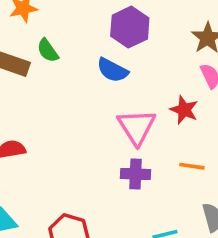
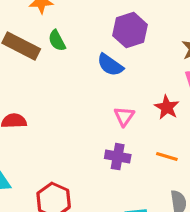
pink triangle: (137, 127) -> (124, 116), size x0.6

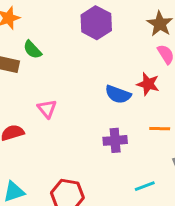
blue semicircle: (110, 65) -> (118, 94), moved
pink triangle: (124, 116) -> (47, 109), moved

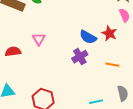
purple cross: (115, 140) -> (80, 57), moved, turned -35

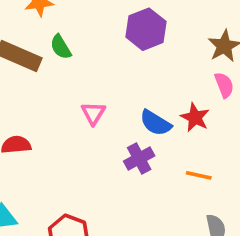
pink triangle: (39, 39) -> (93, 113), moved

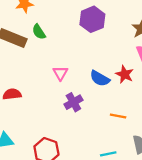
purple cross: (139, 158) -> (73, 102), moved
orange line: (199, 175) -> (118, 116), moved

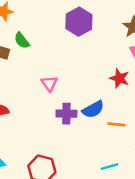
blue semicircle: (100, 78) -> (93, 109), moved, turned -54
purple cross: (73, 102) -> (66, 114), turned 36

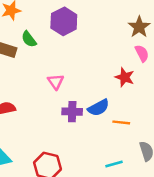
purple hexagon: (79, 22) -> (64, 21), moved

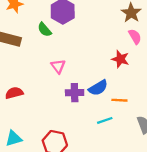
green semicircle: (29, 39) -> (44, 30), moved
cyan line: (114, 164) -> (105, 120), moved

